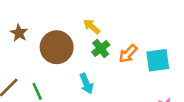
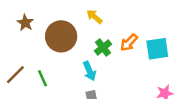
green cross: (101, 49) -> (103, 47), moved

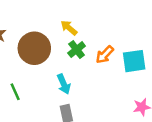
green cross: (103, 47) -> (77, 50), moved

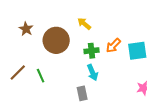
green cross: (77, 50) -> (91, 51), moved, turned 32
cyan arrow: (64, 84) -> (93, 73), moved

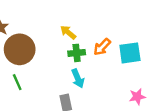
yellow arrow: (84, 24) -> (68, 32), moved
brown circle: (56, 40) -> (20, 49), moved

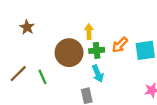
yellow arrow: (68, 32) -> (89, 32), turned 48
brown circle: (20, 49) -> (69, 53), moved

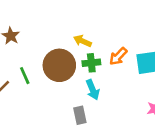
yellow arrow: (89, 32) -> (82, 41), turned -64
green line: (43, 77) -> (25, 76), moved

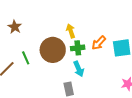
yellow arrow: (82, 41) -> (71, 31), turned 48

